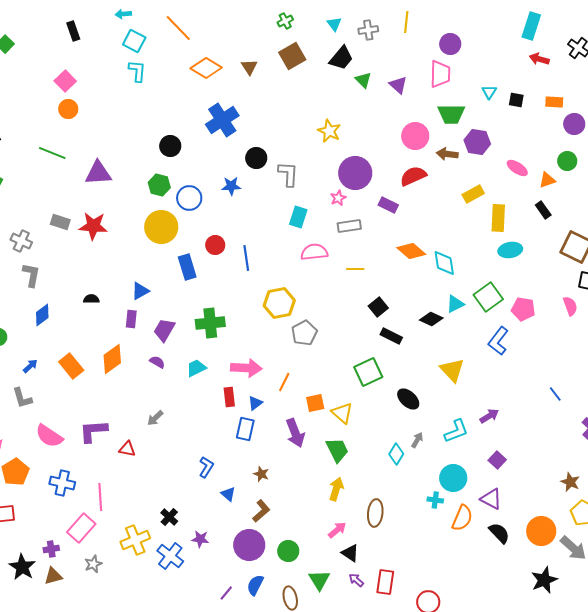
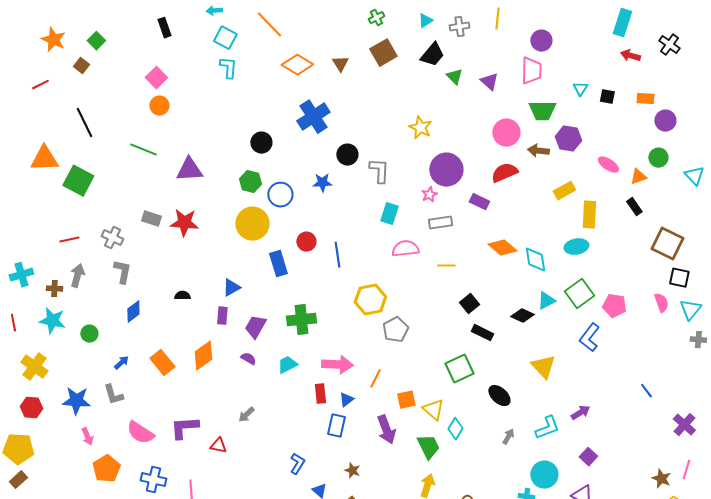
cyan triangle: (334, 24) -> (425, 21), turned 35
cyan ellipse: (510, 250) -> (576, 247), moved
cyan diamond: (396, 454) -> (455, 429), moved

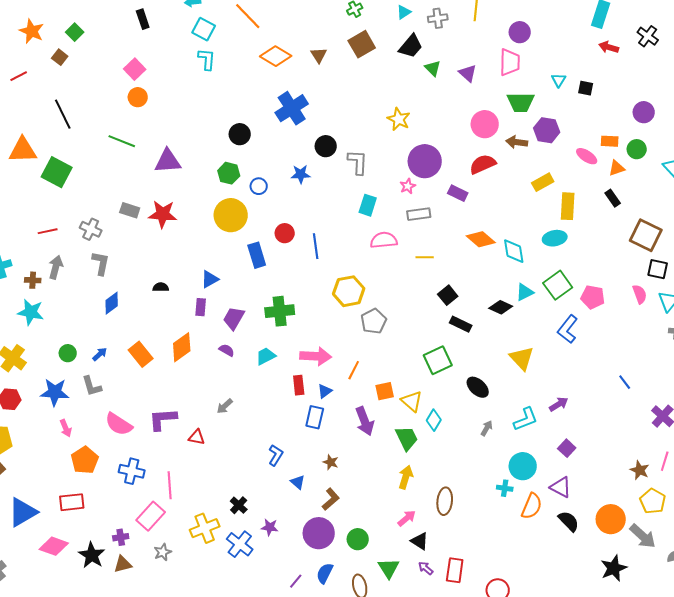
orange rectangle: (645, 99) -> (610, 141), moved
blue circle: (280, 195) -> (259, 186), size x0.7
green circle: (89, 334) -> (68, 353), moved

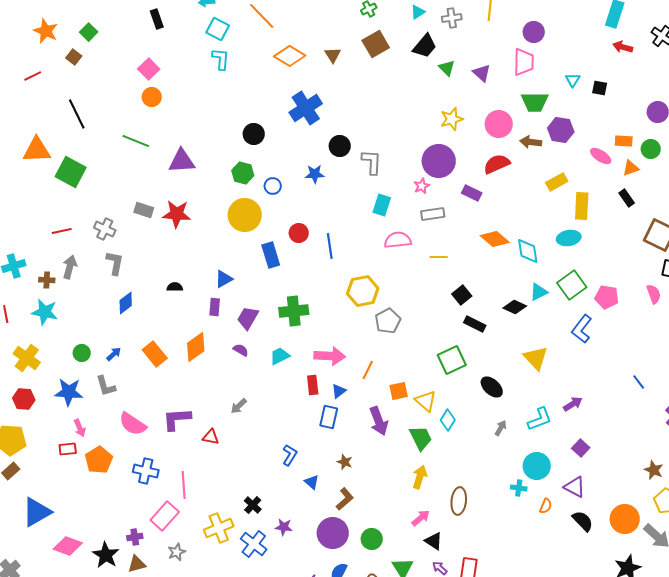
yellow star: (399, 119) -> (452, 119), moved, turned 30
red rectangle: (72, 502) -> (68, 449), moved, size x0.7
orange semicircle: (532, 506) -> (546, 506), size x0.6

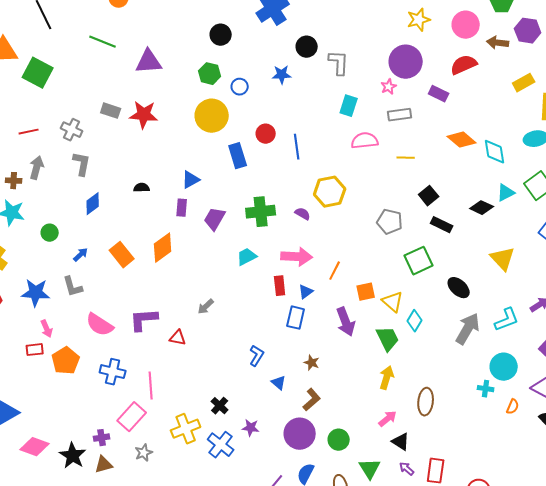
gray pentagon: (388, 321) -> (390, 222), moved, turned -30
purple semicircle: (241, 350) -> (303, 214), moved
green circle: (82, 353) -> (50, 233), moved
gray arrow: (501, 428) -> (468, 329), size x2.0

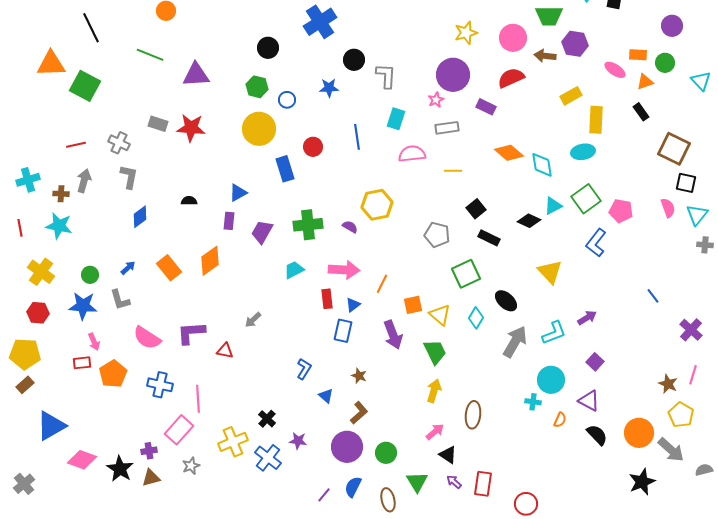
blue line: (297, 147) -> (357, 137), moved
green circle: (50, 233) -> (90, 275), moved
cyan diamond: (415, 321) -> (476, 318), moved

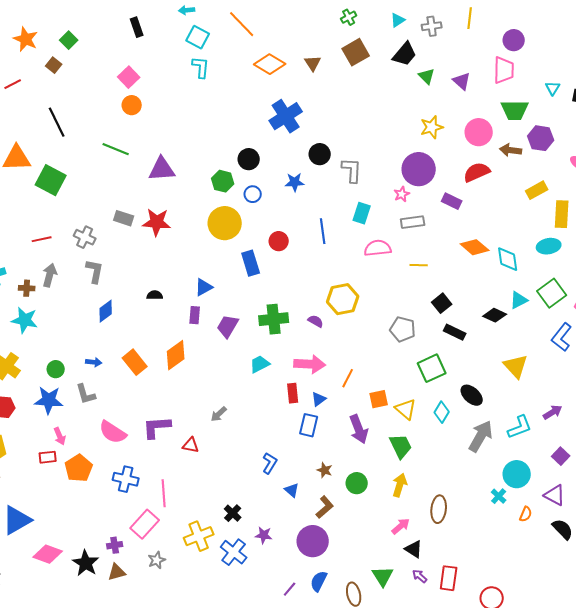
black circle: (268, 48) -> (249, 159), moved
blue arrow: (128, 268) -> (94, 362), turned 49
cyan cross: (533, 402) -> (499, 496), turned 35
green circle: (386, 453) -> (357, 483), moved

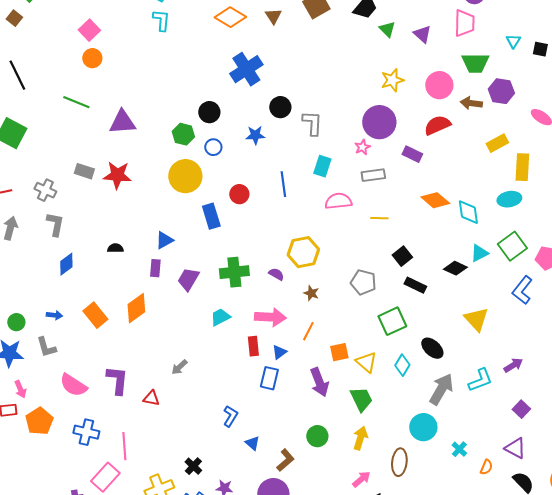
purple L-shape: (157, 427) -> (117, 380), turned 100
brown star: (325, 470) -> (311, 293), moved
cyan circle: (517, 474) -> (423, 427), moved

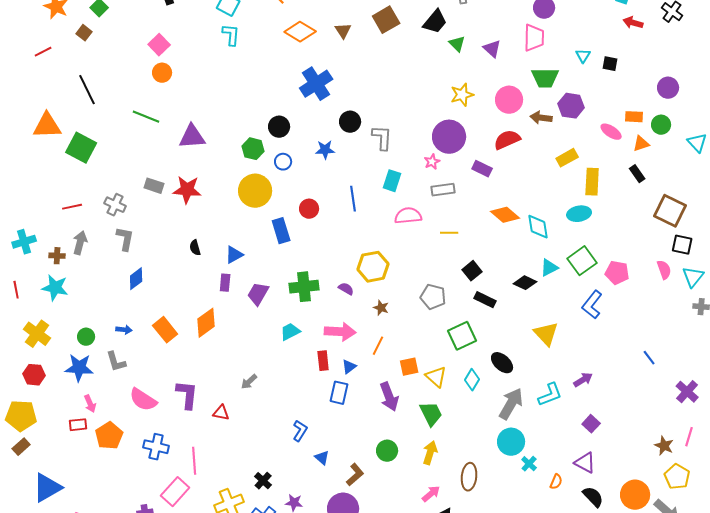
black semicircle: (115, 248) -> (195, 248), moved, turned -105
cyan circle: (423, 427) -> (511, 442), moved

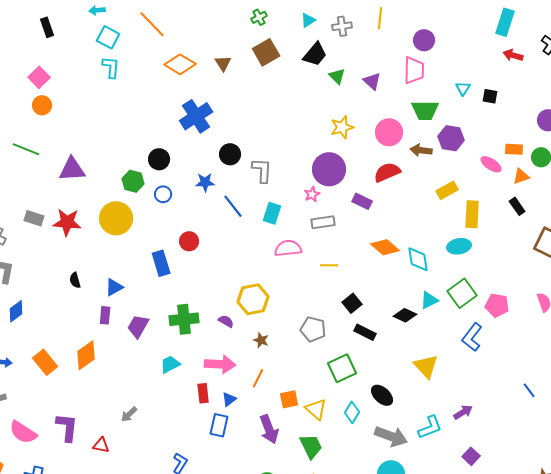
yellow circle: (255, 191) -> (116, 218), moved
blue line: (353, 199) -> (233, 206), moved, turned -30
gray arrow: (511, 404) -> (391, 436), turned 80

